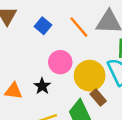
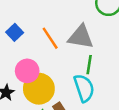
yellow circle: (90, 76) -> (39, 89), moved

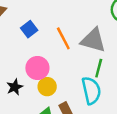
yellow circle: (39, 89) -> (47, 87), size x0.6

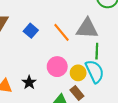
pink circle: (37, 68) -> (57, 67), moved
yellow circle: (47, 87) -> (78, 73), moved

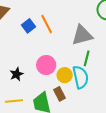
gray triangle: (87, 28) -> (82, 35), turned -30
orange line: (61, 32) -> (47, 24), moved

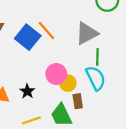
blue square: (29, 26) -> (28, 37), size x1.6
yellow circle: (65, 75) -> (68, 83), moved
brown rectangle: (59, 94) -> (78, 101), turned 32

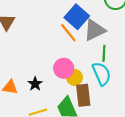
orange line: (46, 30) -> (68, 33), moved
blue square: (28, 37) -> (77, 17), moved
brown rectangle: (78, 101) -> (83, 95), size x1.5

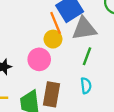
cyan semicircle: (101, 74) -> (86, 86), moved, size x0.6
yellow circle: (74, 77) -> (53, 39), moved

